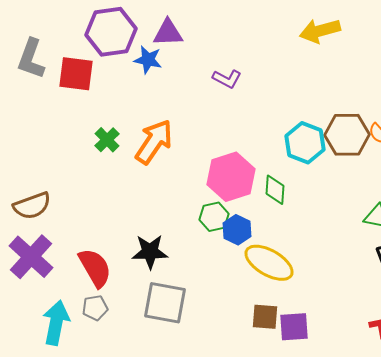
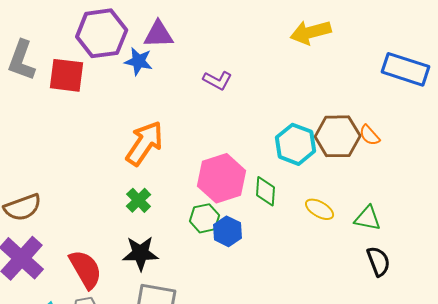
green cross: (107, 140) -> (139, 200), moved
yellow ellipse: (269, 263) -> (320, 209), moved, size x0.6

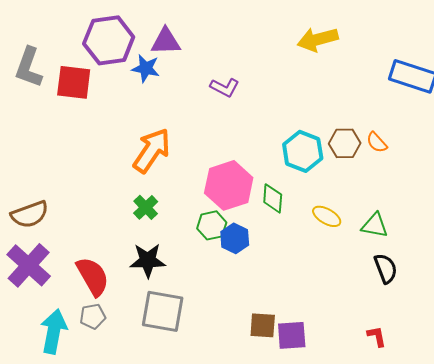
brown hexagon: (338, 136) -> (345, 143), size x0.7

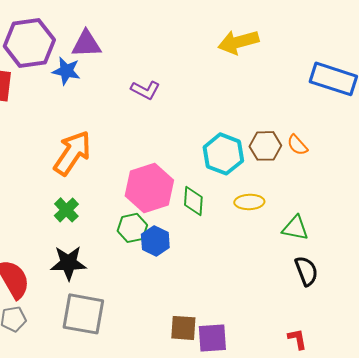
yellow ellipse: (327, 216) -> (249, 202), moved, turned -32

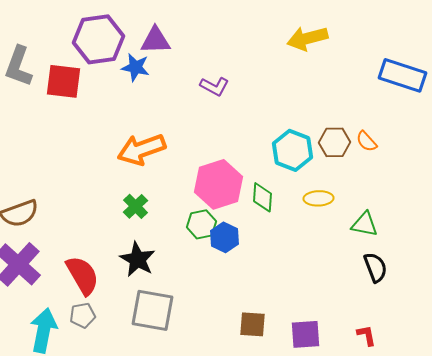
orange arrow: (72, 153) -> (142, 149), turned -144
black star: (68, 263) -> (138, 259), turned 30
purple square: (212, 338) -> (306, 334), moved

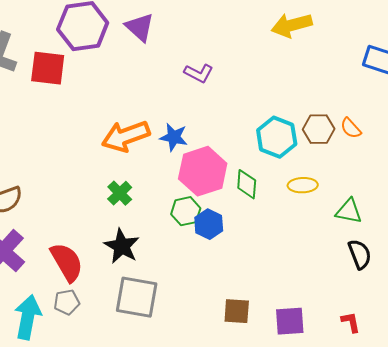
purple triangle: (156, 40) -> (140, 27), turned 44
blue star: (136, 67) -> (174, 137), moved

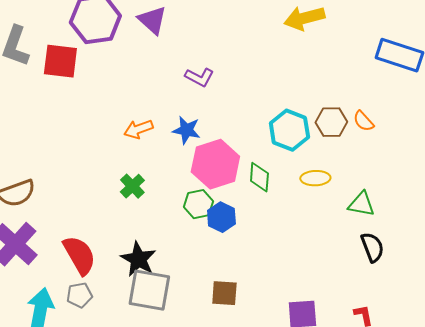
purple L-shape: (199, 73) -> (199, 77), moved
orange arrow: (126, 136) -> (138, 129), size x0.6
black star: (122, 246) -> (138, 259), moved
brown square: (237, 311) -> (224, 293), moved

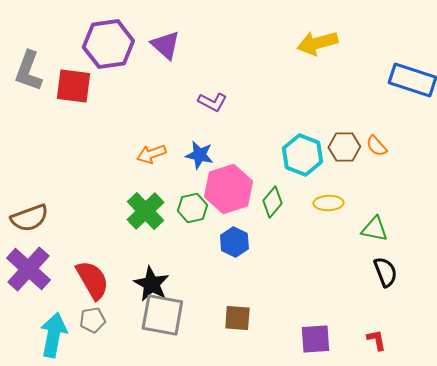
green diamond: (259, 177) -> (272, 202), turned 36
green cross: (132, 186) -> (145, 211), size x1.5
green hexagon: (198, 204) -> (192, 208), moved

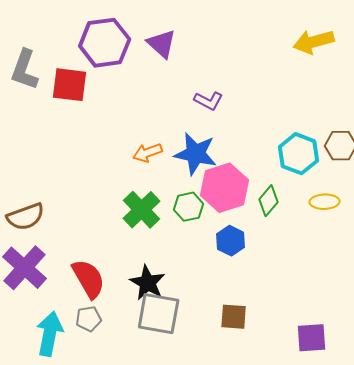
blue star: (199, 155) -> (196, 154), size x1.5

